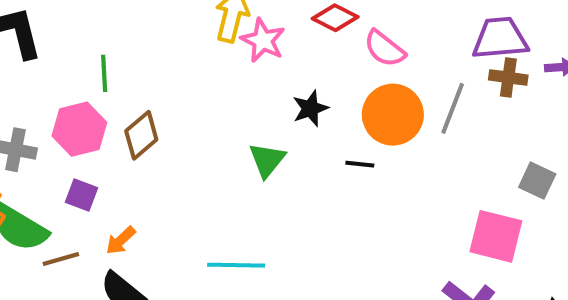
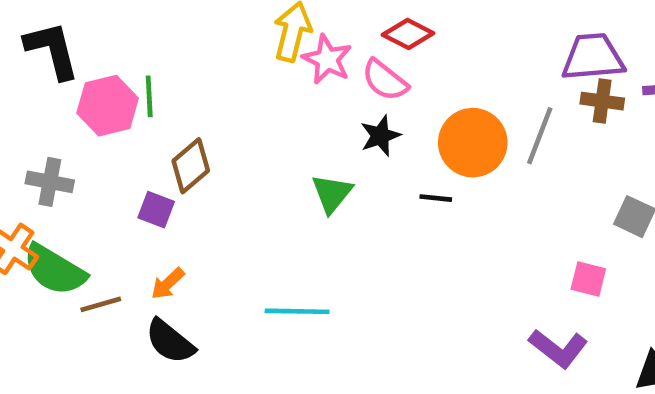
pink semicircle: (385, 49) -> (385, 80), moved
pink hexagon: (79, 129) -> (108, 106), moved
purple square: (81, 195) -> (156, 210), moved
pink square: (496, 236) -> (588, 279), size x0.6

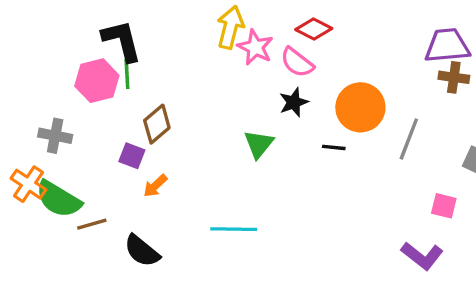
black L-shape: (52, 50) -> (122, 41), moved
gray line: (540, 136) -> (409, 139), moved
orange arrow: (168, 284) -> (155, 186), moved

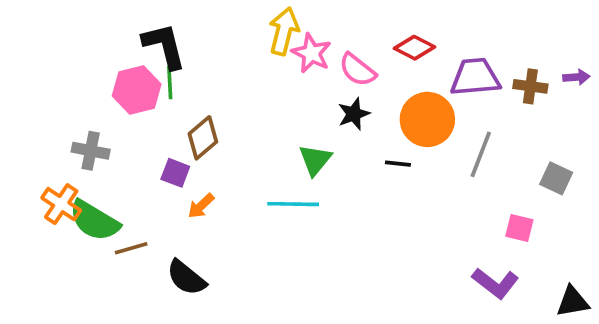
red diamond: (314, 29) -> (414, 48), moved
purple trapezoid: (447, 46) -> (475, 77), moved
cyan line: (234, 229) -> (293, 204), moved

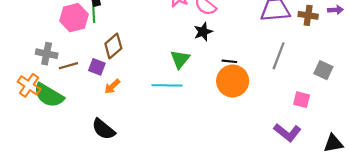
orange circle: (427, 119) -> (233, 81), moved
brown line: (131, 248) -> (68, 66), moved

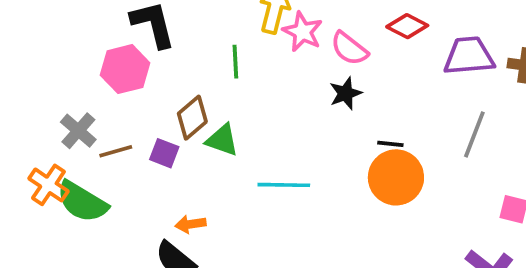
green line: (94, 13) -> (235, 62), moved
gray cross: (47, 54) -> (78, 131), turned 30
green triangle: (180, 59) -> (222, 140), moved, turned -50
orange arrow: (112, 86) -> (190, 224), moved, turned 35

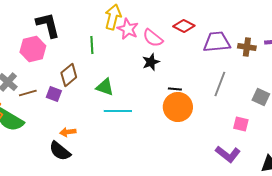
green triangle: (222, 140) -> (105, 87), moved

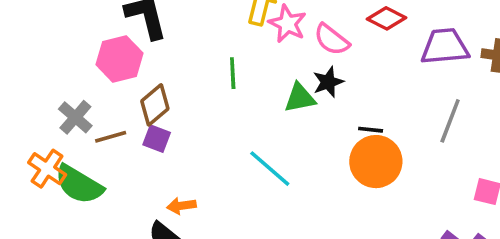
green line: (92, 45) -> (233, 73), moved
brown diamond: (69, 75) -> (155, 105), moved
green triangle: (105, 87) -> (300, 98), moved, turned -30
cyan line: (118, 111) -> (270, 169), turned 40

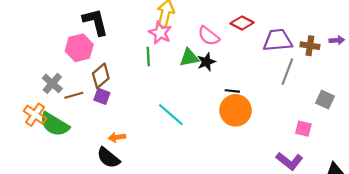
pink star: (287, 24) -> (160, 33), moved
green triangle: (300, 98) -> (189, 58), moved
gray line: (450, 121) -> (287, 72), moved

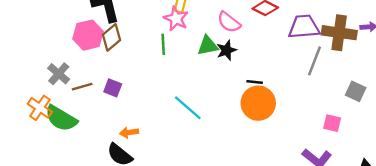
brown cross: (310, 46) -> (339, 33), size x1.6
brown diamond: (101, 76) -> (111, 37), moved

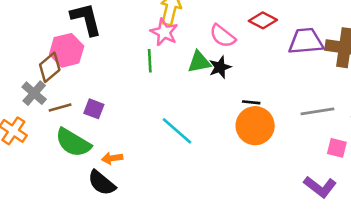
brown diamond: (111, 37) -> (50, 67), moved
gray line: (315, 61) -> (317, 111), moved, turned 60
green semicircle: (61, 118) -> (73, 143), moved

